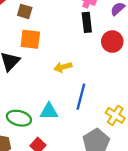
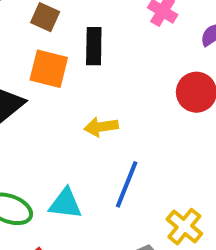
black rectangle: (87, 22) -> (94, 46), moved

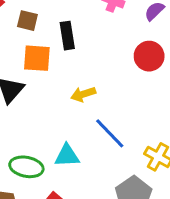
blue line: (127, 184) -> (110, 133), turned -56

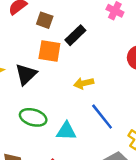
black rectangle: (67, 36) -> (75, 35), turned 50
green ellipse: (26, 167) -> (33, 117), moved

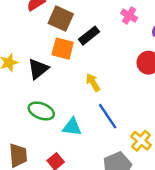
brown square: (45, 20) -> (61, 19), size x1.5
yellow arrow: (84, 83) -> (93, 82), turned 66

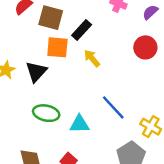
yellow arrow: (93, 82) -> (92, 58), moved

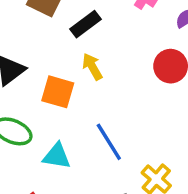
orange square: (57, 47) -> (58, 92), moved

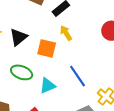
cyan triangle: (57, 156) -> (48, 86), turned -30

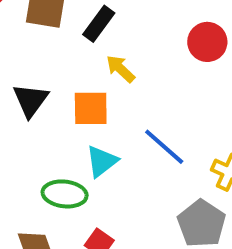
green ellipse: (22, 72) -> (65, 194), moved
cyan triangle: (48, 86) -> (102, 161), moved

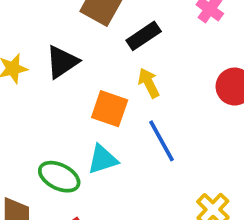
black triangle: (30, 100) -> (62, 62), moved
blue line: (164, 147) -> (162, 141), moved

